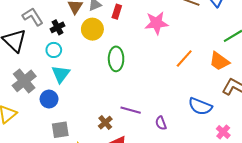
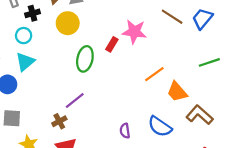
red rectangle: (117, 12) -> (112, 44), moved
orange trapezoid: (219, 61) -> (177, 92), moved
purple line: (131, 110) -> (75, 101), moved, turned -66
purple semicircle: (161, 123) -> (125, 131), moved

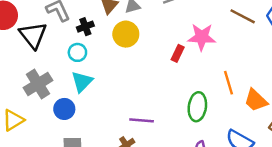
green ellipse: (85, 59) -> (197, 107), moved
orange line: (154, 74) -> (228, 83), turned -66
purple line: (75, 101) -> (142, 120), turned 48

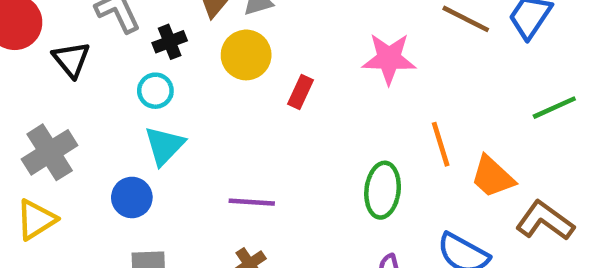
black triangle: (33, 35) -> (71, 59), size x0.7
red rectangle: (178, 53) -> (300, 92), moved
gray cross: (38, 84) -> (50, 152), moved
purple line: (142, 120) -> (252, 202), moved

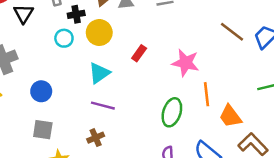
yellow circle: (246, 55) -> (99, 33), moved
pink star: (389, 59) -> (186, 63), moved
cyan triangle: (164, 146) -> (99, 73), moved

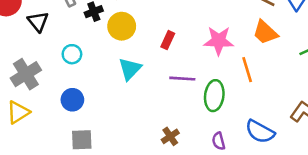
cyan circle: (64, 38) -> (72, 54), moved
purple line: (103, 106) -> (182, 79), moved
orange trapezoid: (230, 116) -> (265, 32), moved
brown cross: (96, 138) -> (170, 136), moved

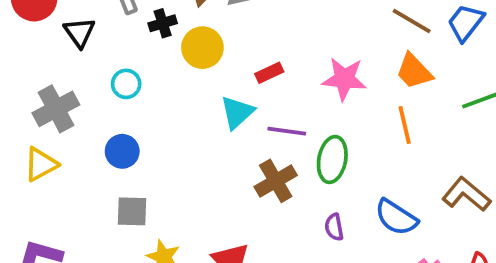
red rectangle: (168, 40) -> (269, 73), turned 36
cyan triangle: (130, 69) -> (237, 112), moved
orange line: (247, 70) -> (405, 125), moved
brown cross: (170, 136) -> (276, 181), moved, size x1.5

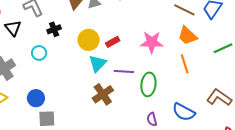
black cross: (163, 23) -> (54, 29), moved
yellow circle: (202, 48) -> (89, 40), moved
blue circle: (122, 151) -> (36, 98), moved
brown cross: (276, 181) -> (103, 94), moved

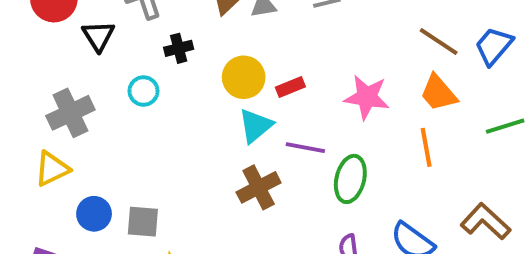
blue circle: (36, 98) -> (94, 214), moved

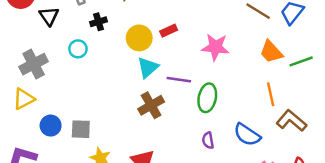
red rectangle: (290, 87) -> (169, 31), moved
orange trapezoid: (438, 93) -> (271, 52), moved
orange line: (426, 147) -> (271, 94), moved

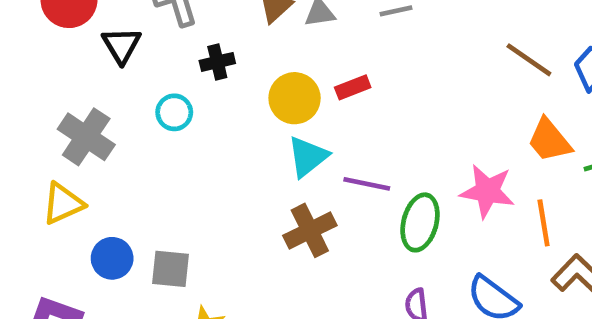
pink star: (215, 47) -> (487, 191), moved
gray cross: (34, 64) -> (86, 137), turned -32

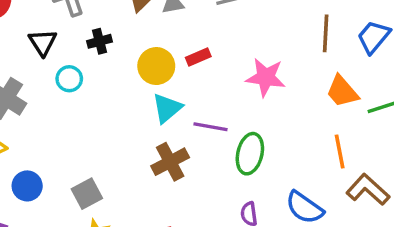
black triangle: (121, 45) -> (43, 42), moved
brown line: (529, 60) -> (326, 33), turned 60
pink star: (487, 191) -> (266, 77), moved
gray square: (170, 269) -> (87, 194), moved, turned -32

